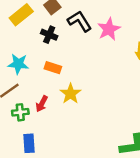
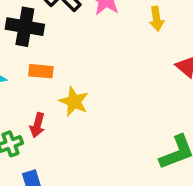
black cross: (49, 35) -> (25, 27), size x1.5

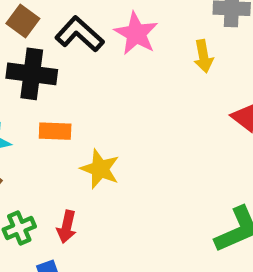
red arrow: (37, 125) -> (67, 227), moved

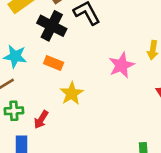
pink star: (136, 34) -> (121, 65), moved

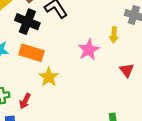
orange rectangle: (54, 63) -> (32, 53), size x1.5

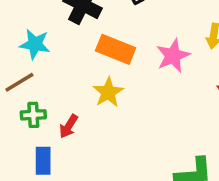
orange rectangle: (32, 53) -> (116, 49), moved

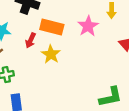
red arrow: (69, 126) -> (31, 40), moved

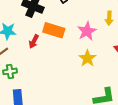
yellow star: (51, 54) -> (87, 58), moved

